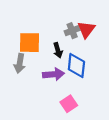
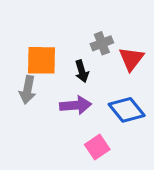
red triangle: (86, 29) -> (131, 59), moved
blue diamond: (76, 66) -> (127, 110), moved, turned -45

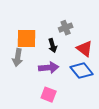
red triangle: (131, 59) -> (85, 49), moved, turned -30
pink square: (97, 147) -> (49, 95), moved, turned -35

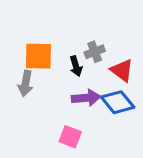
gray cross: (66, 28) -> (95, 52), moved
purple arrow: (49, 68) -> (86, 98), moved

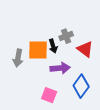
orange square: (38, 56) -> (38, 50), moved
blue diamond: (118, 102) -> (81, 86), moved, turned 75

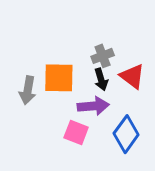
black arrow: (53, 46) -> (101, 79), moved
pink square: (49, 95) -> (76, 132), moved

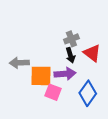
orange square: (59, 78) -> (41, 76), moved
gray arrow: (28, 90) -> (19, 63), turned 78

